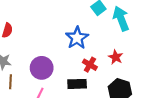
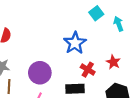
cyan arrow: (121, 19) -> (119, 24), size x0.6

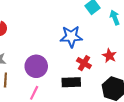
blue star: (75, 43) -> (71, 37), turned 30

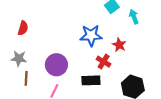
red star: (109, 56) -> (119, 45), moved

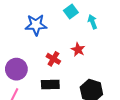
blue star: (91, 35) -> (36, 25), moved
red cross: (104, 62) -> (53, 59), moved

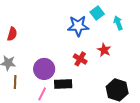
blue star: (36, 25) -> (78, 26), moved
black rectangle: (50, 85) -> (63, 84), moved

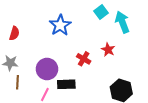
cyan arrow: (118, 23) -> (122, 22), size x1.5
blue star: (78, 26) -> (60, 25), moved, turned -30

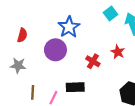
purple circle: (47, 69) -> (55, 50), moved
brown line: (17, 82) -> (33, 92), moved

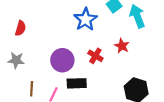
blue star: (69, 27) -> (86, 19), moved
purple circle: (55, 50) -> (62, 60), moved

